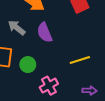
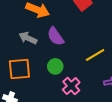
green circle: (28, 65) -> (55, 66), moved

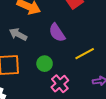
purple semicircle: (55, 36) -> (57, 33), moved

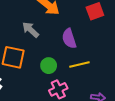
yellow line: (85, 54) -> (79, 65), moved

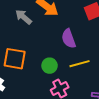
gray arrow: (31, 30) -> (24, 17), moved

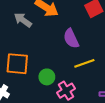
green circle: (50, 66) -> (47, 77), moved

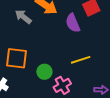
purple semicircle: (71, 38) -> (73, 23), moved

